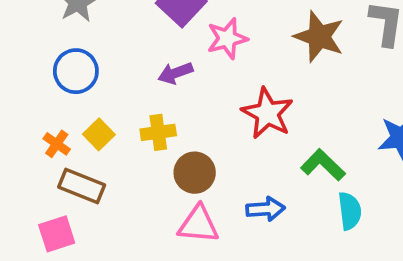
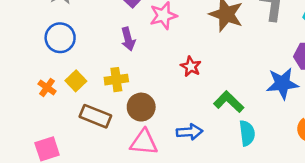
purple arrow: (175, 73) -> (128, 39), turned -85
red star: (267, 113) -> (191, 67), size x0.6
brown rectangle: (82, 186) -> (95, 116), moved

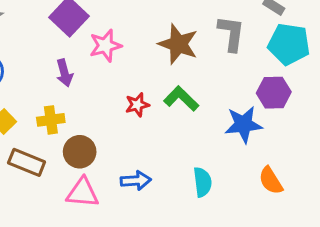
red star: (191, 67) -> (137, 105), turned 30
green L-shape: (229, 102) -> (181, 99), moved

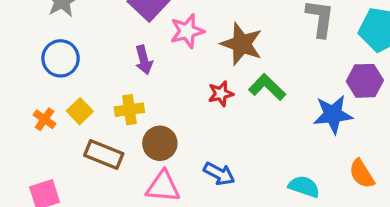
brown star: (178, 44) -> (242, 44), moved
blue arrow: (136, 181) -> (219, 174), turned 32
cyan semicircle: (202, 182) -> (304, 187), moved, turned -64

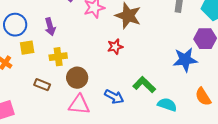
purple arrow: (144, 60) -> (50, 27), moved
green L-shape: (267, 87) -> (144, 85), moved
yellow square: (80, 111) -> (27, 48), moved, turned 35
brown rectangle: (104, 154) -> (42, 85), size x0.7

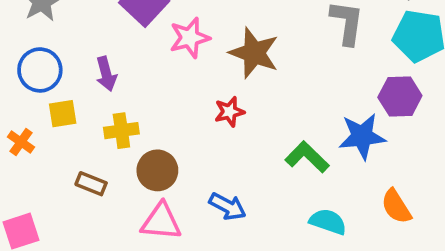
green L-shape: (144, 85) -> (307, 157), moved

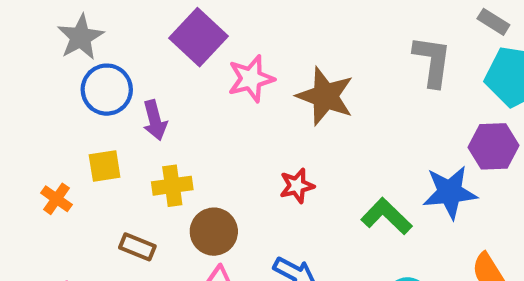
blue circle: (40, 70) -> (107, 90), moved
red star: (229, 112) -> (297, 186), moved

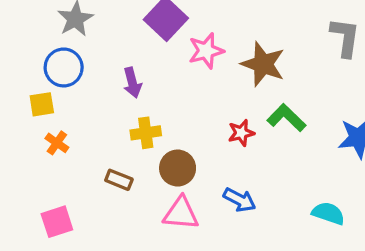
blue circle: (107, 90) -> (64, 67), moved
yellow square: (105, 166) -> (42, 104), moved
green L-shape: (386, 216) -> (286, 118), moved

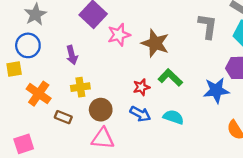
orange cross: (57, 143) -> (39, 94), moved, size x1.6
blue arrow: (240, 200) -> (140, 114), moved
cyan semicircle: (328, 213) -> (173, 117), moved

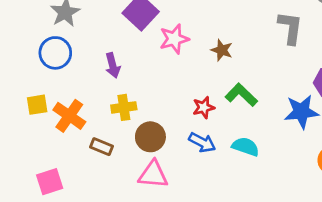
brown star: (155, 43) -> (222, 50), size x0.6
yellow square: (14, 69) -> (37, 105), moved

